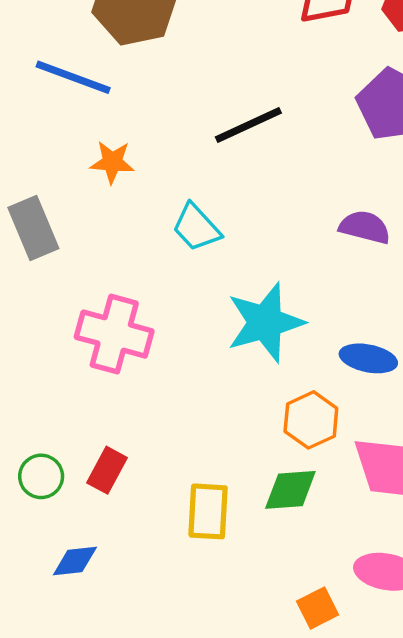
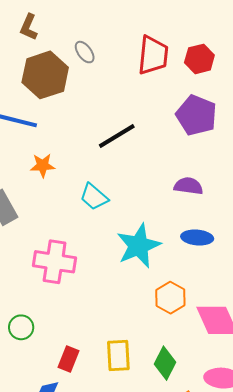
blue ellipse: (368, 358) -> (197, 238), moved
red rectangle: (107, 470) -> (69, 359), moved
green circle: (41, 476) -> (21, 327), moved
green diamond: (290, 490) -> (165, 363), moved, turned -52

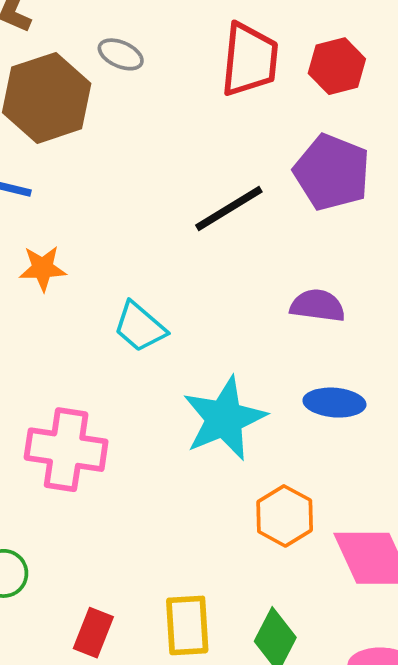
gray ellipse: (85, 52) -> (121, 54), turned -30
black line: (117, 136) -> (229, 209), moved

